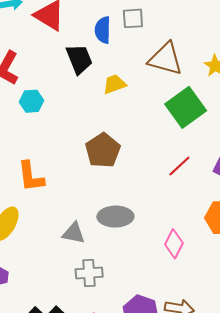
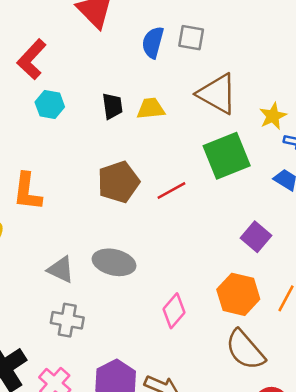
black trapezoid: (79, 59) -> (112, 106), moved, size x0.7
red line: (179, 166) -> (171, 191), moved

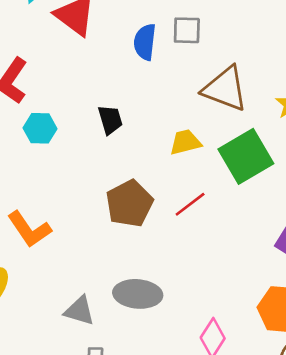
yellow trapezoid: (151, 109) -> (185, 142), moved
orange L-shape: (27, 192) -> (29, 229), turned -33

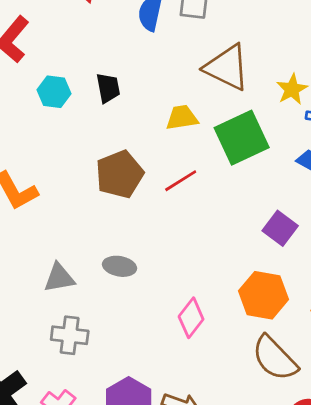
cyan hexagon: (40, 128) -> (54, 92), moved
gray ellipse: (138, 294) -> (120, 266), size x0.7
gray triangle: (80, 311) -> (59, 278), turned -32

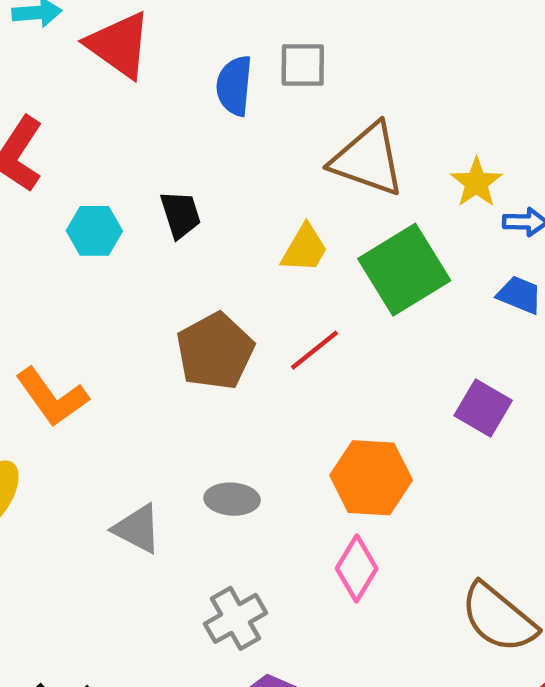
yellow trapezoid: (182, 118) -> (305, 249), turned 136
gray triangle: (59, 278) -> (137, 529), turned 44
orange hexagon: (263, 295) -> (371, 478), moved
gray cross: (70, 335) -> (236, 618), moved, turned -30

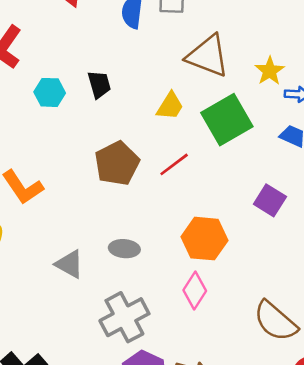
gray cross: (236, 618) -> (124, 317), size x1.4

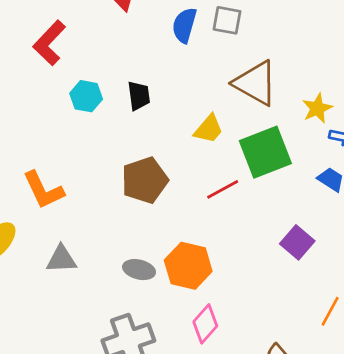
red line: (174, 164) -> (223, 189), moved
orange hexagon: (205, 239) -> (188, 266), moved
gray triangle: (69, 264) -> (61, 259), moved, turned -40

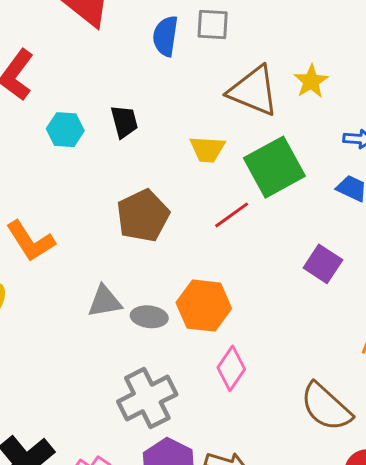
yellow star: (317, 108) -> (311, 81), moved
yellow trapezoid: (209, 129) -> (207, 149), turned 60
gray triangle: (61, 259) -> (105, 301), moved

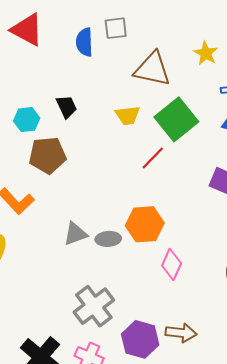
yellow star: (311, 81) -> (206, 53), moved
brown pentagon: (143, 216) -> (48, 155), moved, turned 30
gray cross: (147, 398) -> (94, 306), moved

